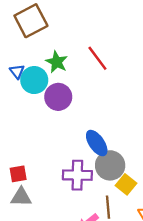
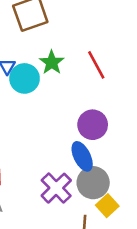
purple circle: (58, 97) -> (93, 125), moved
purple cross: (77, 175) -> (56, 188), turned 36

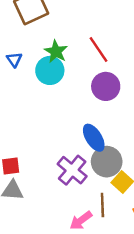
cyan circle: (25, 78) -> (50, 70), moved
purple circle: (93, 125) -> (106, 86), moved

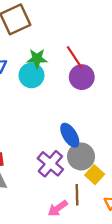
green star: (56, 52) -> (37, 59), turned -30
purple circle: (106, 86) -> (82, 77), moved

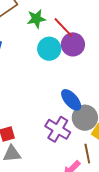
green star: (37, 59) -> (36, 19), moved
cyan circle: (31, 75) -> (49, 49), moved

